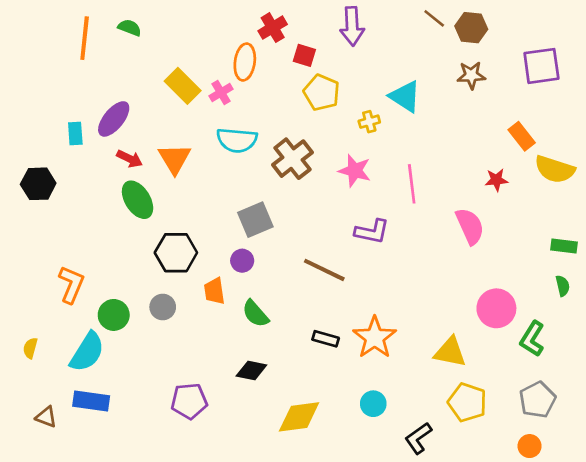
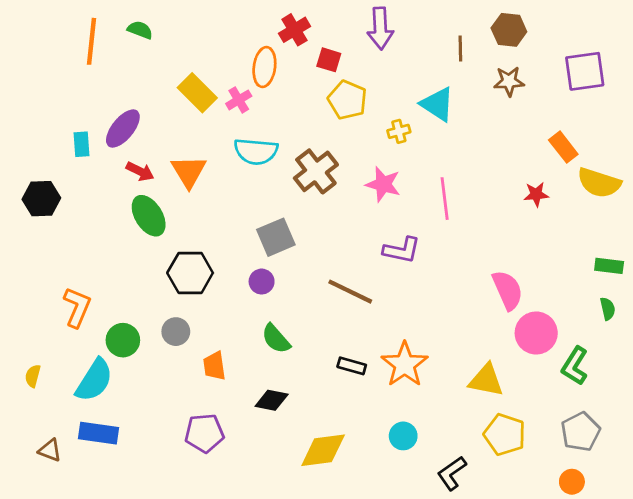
brown line: (434, 18) -> (460, 48), moved, turned 50
pink semicircle: (470, 226) -> (508, 290), moved
orange trapezoid: (214, 291) -> (214, 366), moved

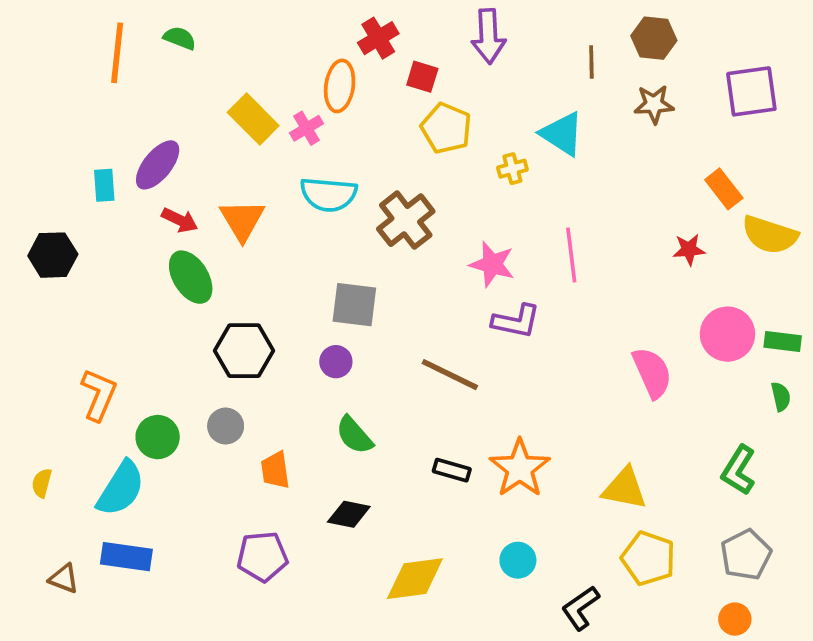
pink star: (383, 184) -> (492, 264), moved
gray square: (276, 237) -> (354, 305), turned 30
pink circle: (536, 333) -> (727, 334), moved

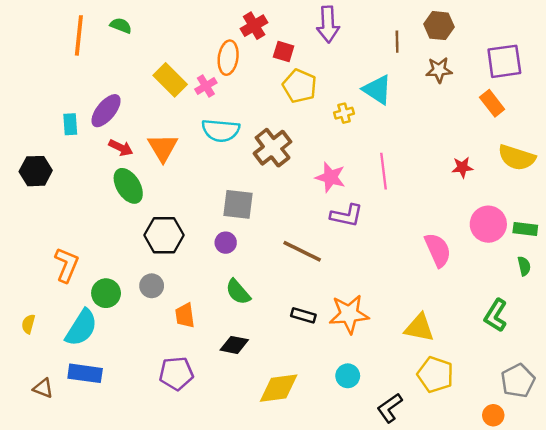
orange rectangle: (724, 189) -> (492, 103), moved
orange star: (520, 468) -> (349, 314), turned 30
gray pentagon: (746, 555) -> (518, 381), moved

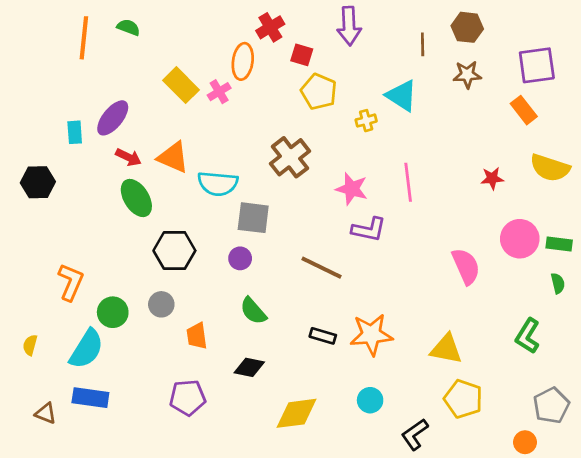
cyan semicircle: (221, 130) -> (218, 184), moved
orange triangle: (163, 148) -> (173, 157), turned -36

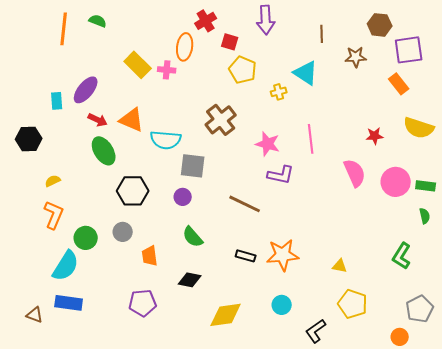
brown hexagon: (467, 27) -> (380, 25), moved
pink cross: (219, 92) -> (167, 70), turned 36
pink semicircle: (466, 266) -> (355, 173), moved
yellow semicircle: (30, 345) -> (53, 181), moved, turned 49
yellow triangle: (446, 349) -> (340, 266), size x0.6

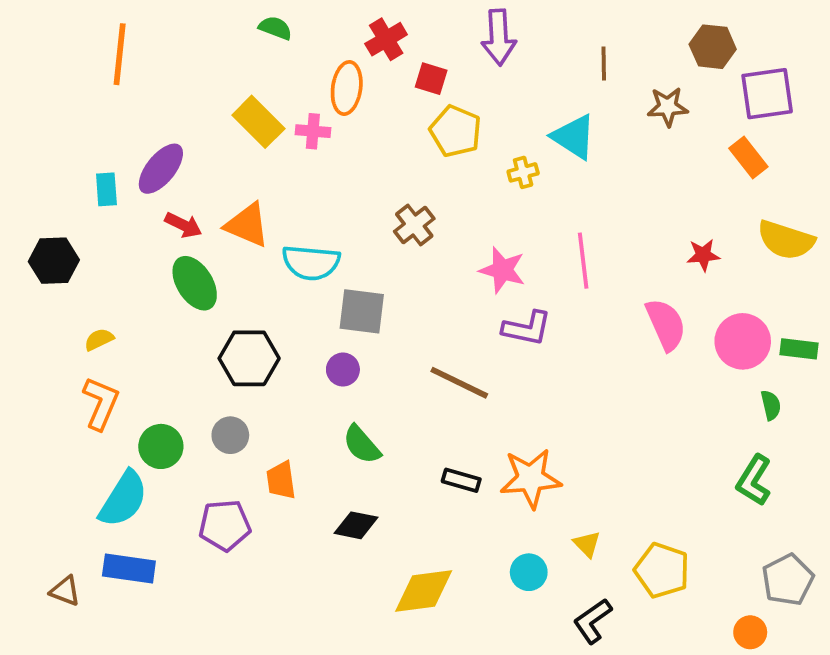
green semicircle: (98, 21) -> (275, 28), moved
brown cross: (221, 120) -> (414, 225), size x0.7
green semicircle: (425, 216) -> (771, 405), moved
yellow triangle: (340, 266) -> (587, 544), moved, turned 35
purple pentagon: (143, 303) -> (225, 525), moved

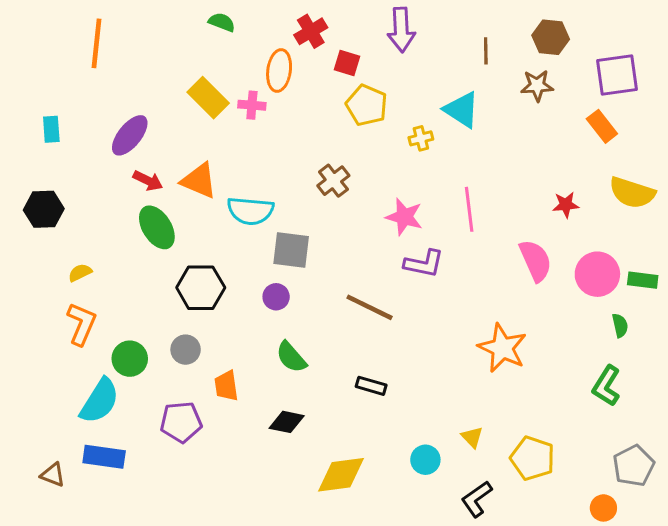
brown hexagon: (713, 47) -> (551, 37), moved
cyan rectangle: (106, 189) -> (51, 129), moved
orange star: (531, 478) -> (502, 348), moved, turned 30

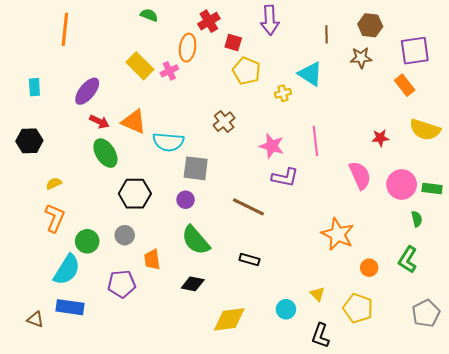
pink cross: (252, 105) -> (169, 71), turned -30
green semicircle: (291, 357) -> (196, 240), size x1.4
black L-shape: (477, 499) -> (320, 336), turned -35
orange circle: (603, 508) -> (369, 268), moved

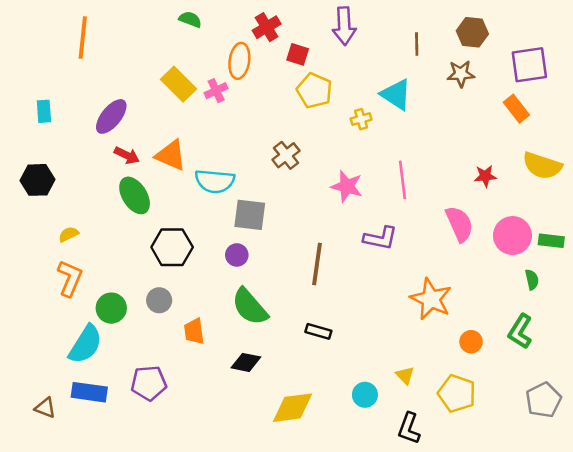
purple L-shape: (285, 177) -> (380, 238), moved
brown line: (248, 207) -> (317, 264), turned 72
purple pentagon: (122, 284) -> (149, 383), moved

